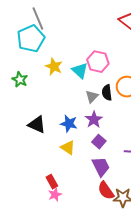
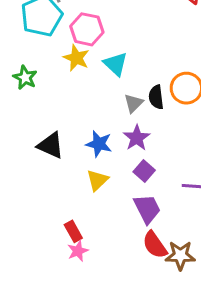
pink hexagon: (98, 62) -> (87, 29), moved
yellow triangle: (68, 148) -> (97, 180), turned 42

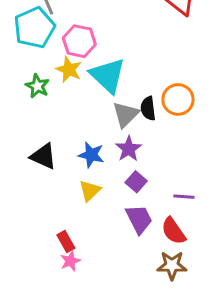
cyan triangle: (116, 64) -> (108, 76), size x1.5
green star: (25, 78) -> (37, 86), moved
gray triangle: (134, 103) -> (126, 114), size x1.4
red semicircle: (155, 245) -> (173, 231), moved

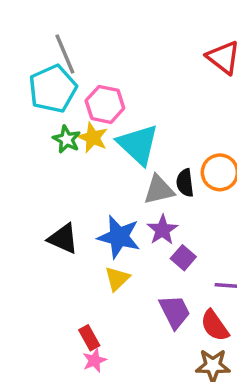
green star: (37, 86) -> (67, 139), moved
gray triangle: (126, 114) -> (159, 190), turned 32
blue star: (91, 155) -> (119, 237), size x1.4
purple square: (136, 182) -> (183, 258), moved

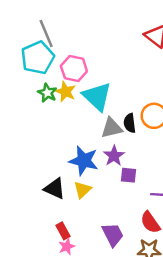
black triangle: (63, 239) -> (55, 188), moved
purple square: (183, 258) -> (128, 175), turned -35
purple trapezoid: (175, 312) -> (113, 235), moved

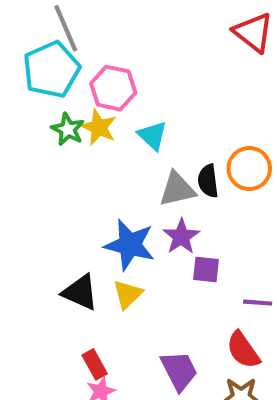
cyan triangle: (97, 96) -> (152, 136), size x0.6

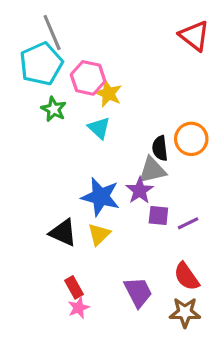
yellow star: (99, 127) -> (108, 94), moved
cyan triangle: (152, 136) -> (99, 128), moved
gray triangle: (177, 189) -> (152, 170), moved
purple line: (258, 303) -> (188, 223), moved, turned -30

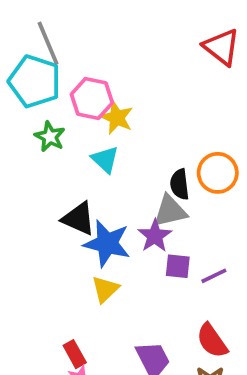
cyan pentagon: (41, 64) -> (35, 81), turned -30
black triangle: (63, 233) -> (78, 219), moved

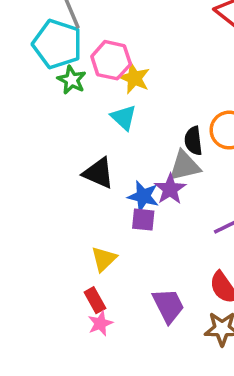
green star: (50, 137) -> (72, 80), moved
blue star: (107, 243) -> (143, 196), moved, size x0.7
purple square: (178, 266) -> (143, 220), moved
yellow triangle: (105, 289) -> (104, 259), moved

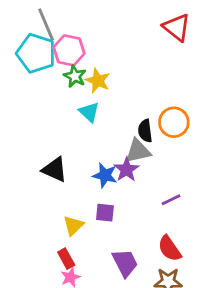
pink hexagon: (111, 60) -> (69, 50), moved
green star: (72, 80) -> (75, 76), moved
black triangle: (98, 173) -> (55, 170), moved
purple square: (143, 220) -> (105, 213), moved

